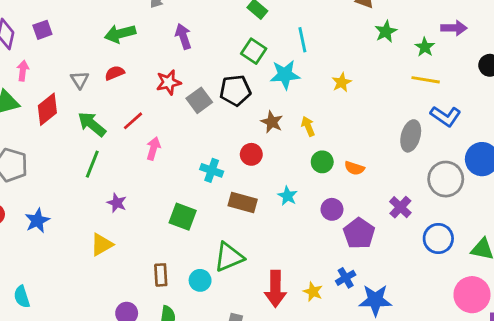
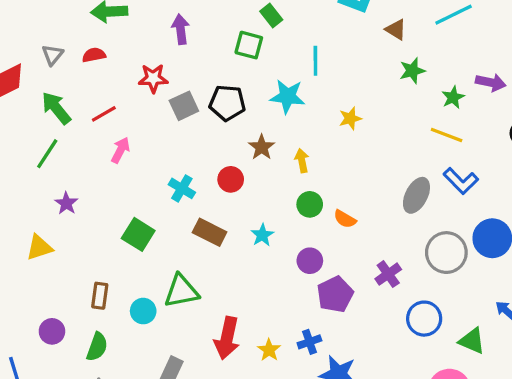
green square: (254, 51) -> (249, 45), moved, turned -30

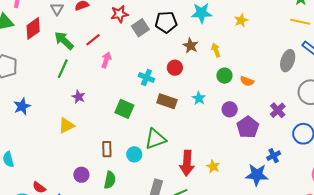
blue cross: (309, 342) -> (274, 156), moved

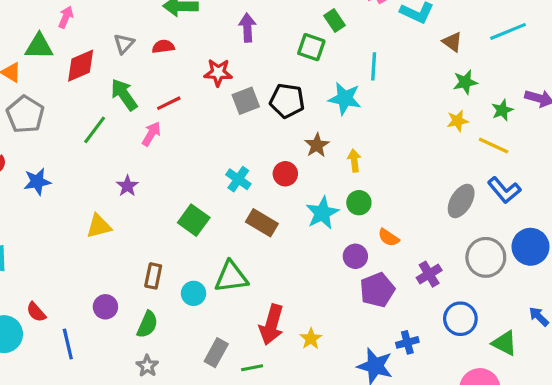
yellow star: (241, 20) -> (458, 121), moved
pink arrow: (106, 60) -> (151, 134), moved
green line: (63, 69) -> (95, 130), moved
orange semicircle: (247, 81) -> (389, 238), moved
cyan star: (199, 98) -> (322, 213), moved, size x1.5

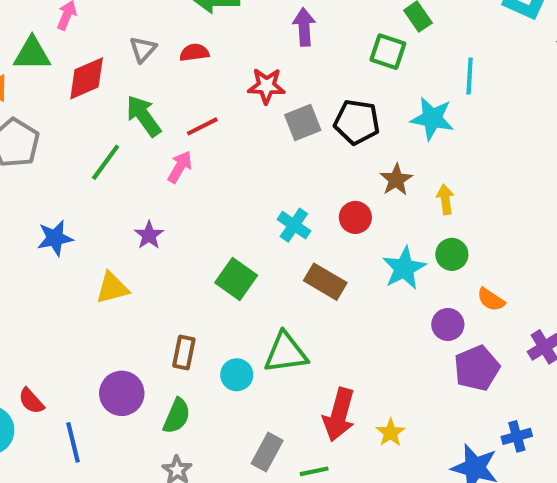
blue star: (37, 182) -> (55, 238), moved
purple circle: (105, 307) -> (122, 393), size x1.4

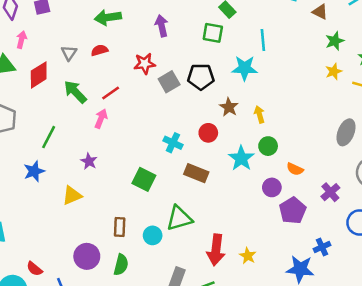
green line: (106, 162) -> (49, 137), moved

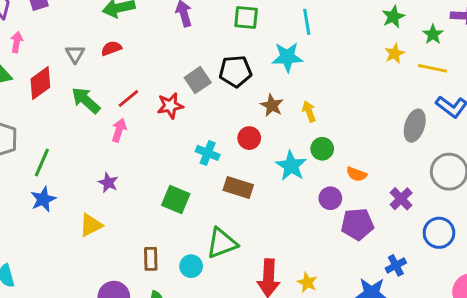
red star: (145, 64) -> (170, 106), moved
green line: (49, 137) -> (42, 162), moved
purple pentagon: (293, 211) -> (357, 224), turned 30

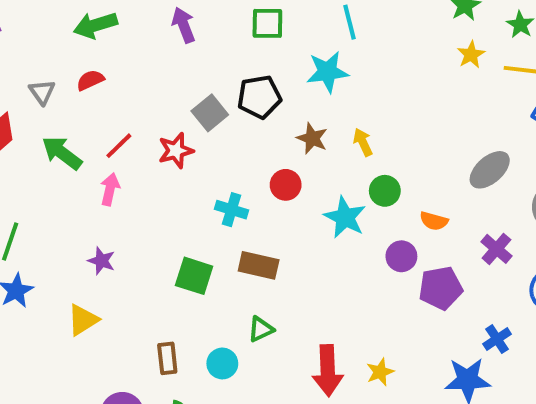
gray ellipse: (415, 126) -> (490, 170), moved, turned 36
brown rectangle: (238, 187) -> (259, 265), moved
green triangle: (222, 243) -> (261, 329), size x0.6
yellow star: (307, 282) -> (380, 372), turned 30

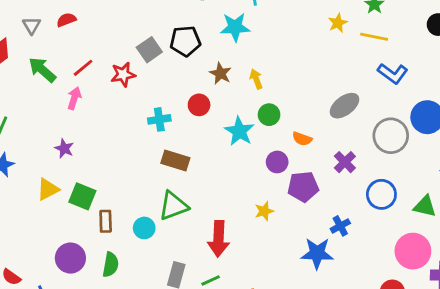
cyan cross: (231, 210) -> (159, 119), turned -30
green square: (194, 276) -> (82, 196), moved
green triangle: (261, 329) -> (173, 206), size x1.6
yellow star: (380, 372) -> (264, 211), moved

